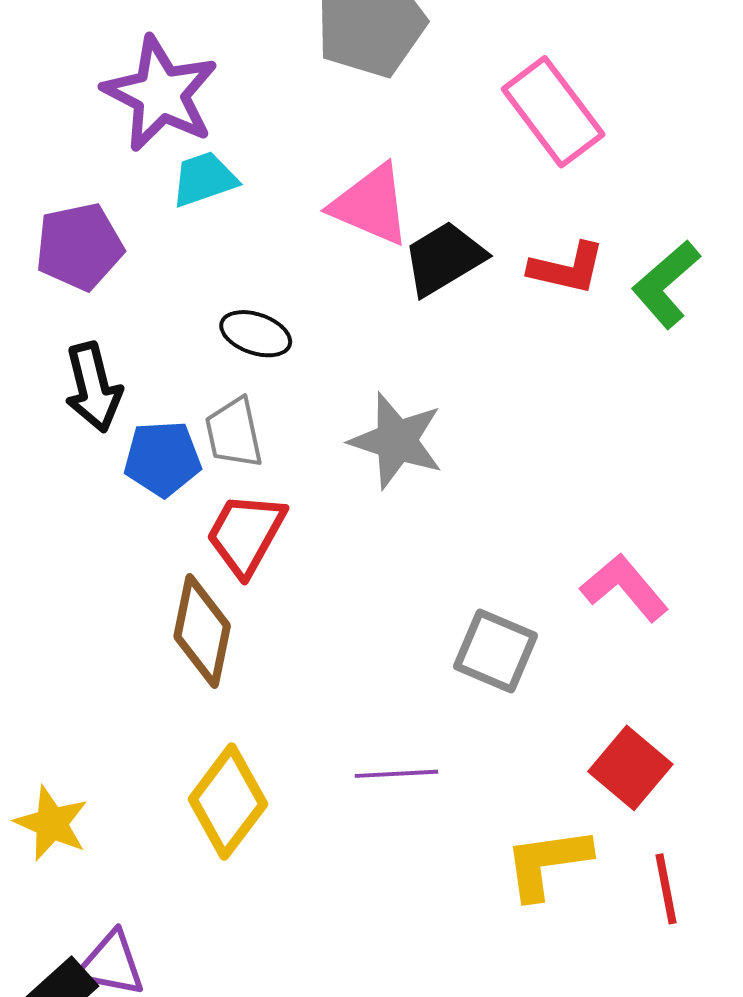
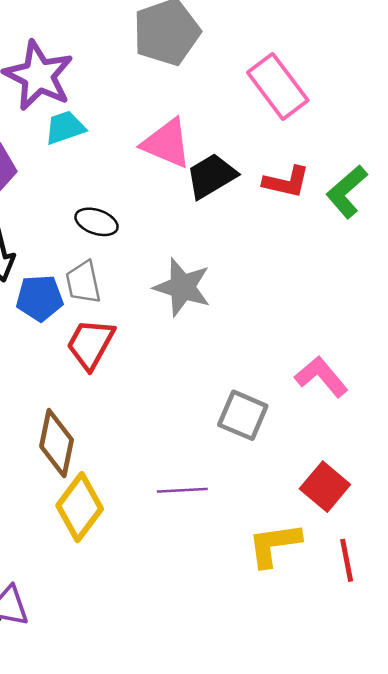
brown diamond: (202, 631) -> (57, 443), moved

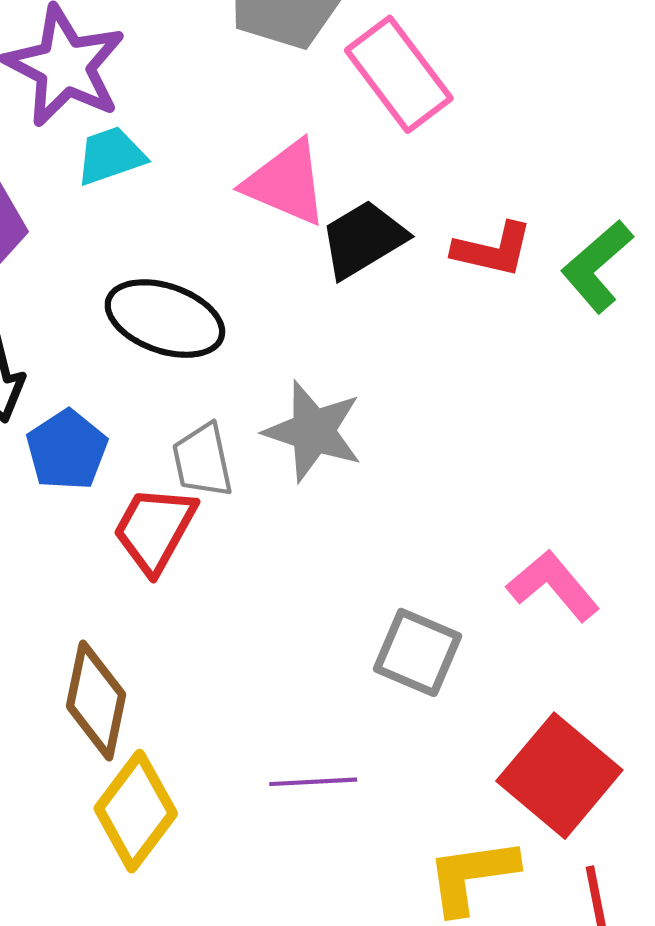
pink rectangle: (278, 86) -> (399, 74), moved
black ellipse: (96, 222) -> (165, 319), size x1.6
gray trapezoid: (83, 282) -> (203, 460), moved
blue pentagon: (40, 298) -> (67, 450), turned -30
red square: (325, 487) -> (559, 776), size x1.4

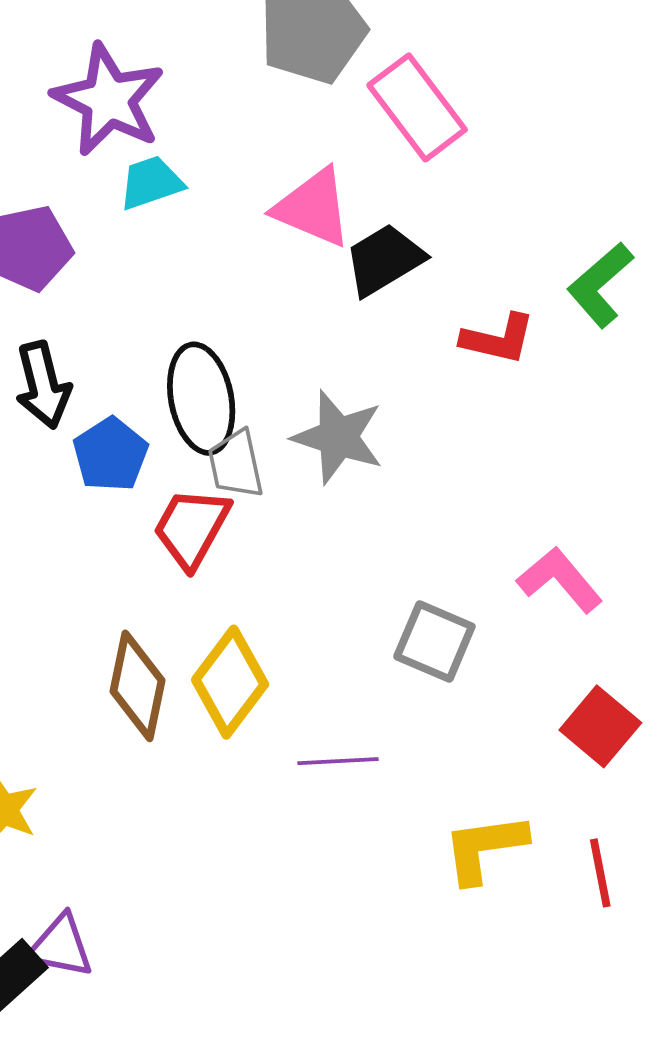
red L-shape: (493, 250) -> (498, 339), moved
black ellipse: (165, 319) -> (201, 399), moved, turned 60
red square: (559, 776) -> (600, 726), moved, size x0.7
yellow diamond: (136, 811) -> (230, 682), moved

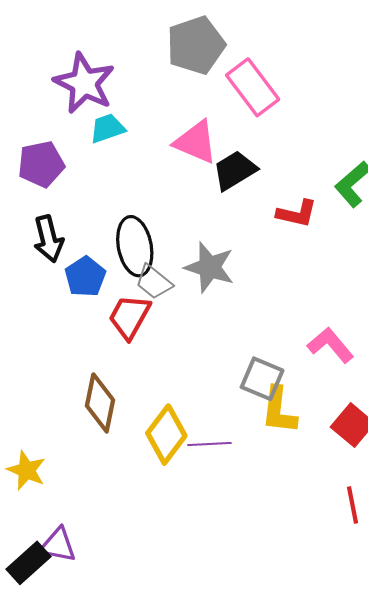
gray trapezoid: (236, 464) -> (154, 282), turned -39
yellow diamond: (230, 682) -> (166, 435), moved
yellow L-shape: (485, 848) -> (279, 410), moved, turned -75

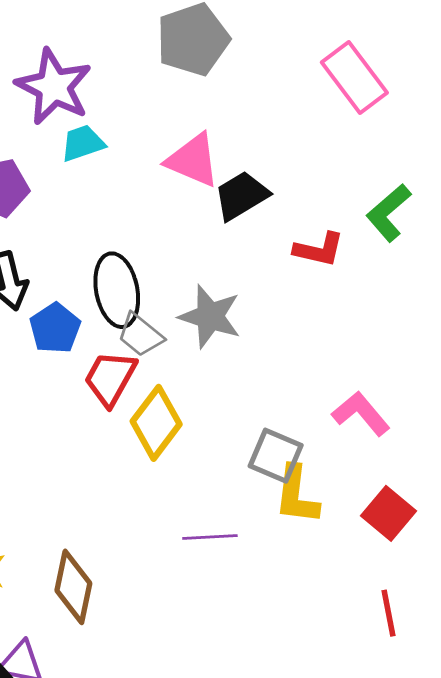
pink rectangle: (253, 87) -> (354, 78), moved
brown diamond: (100, 403) -> (73, 587), moved
yellow diamond: (166, 435) -> (156, 423), moved

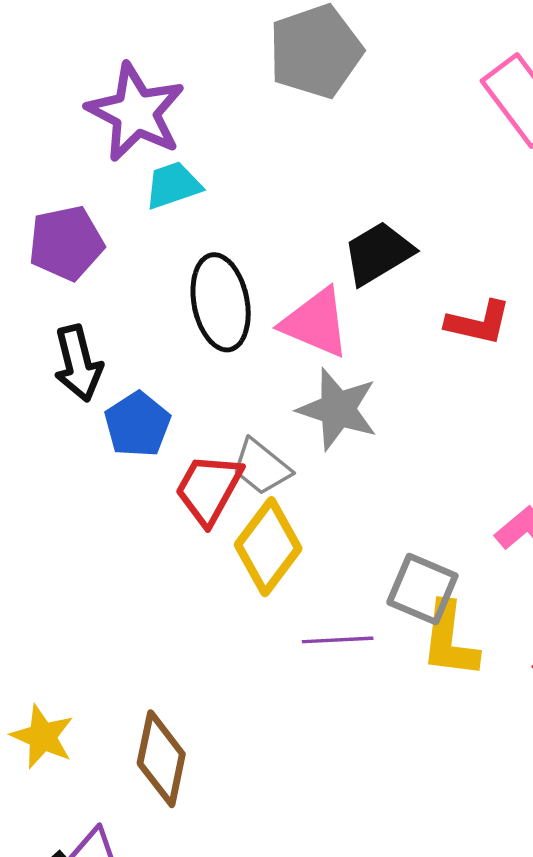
pink triangle: (193, 160) -> (316, 323), moved
black ellipse: (117, 290) -> (221, 302), moved
gray trapezoid: (140, 335) -> (261, 467), moved
purple line: (210, 537) -> (338, 640), moved

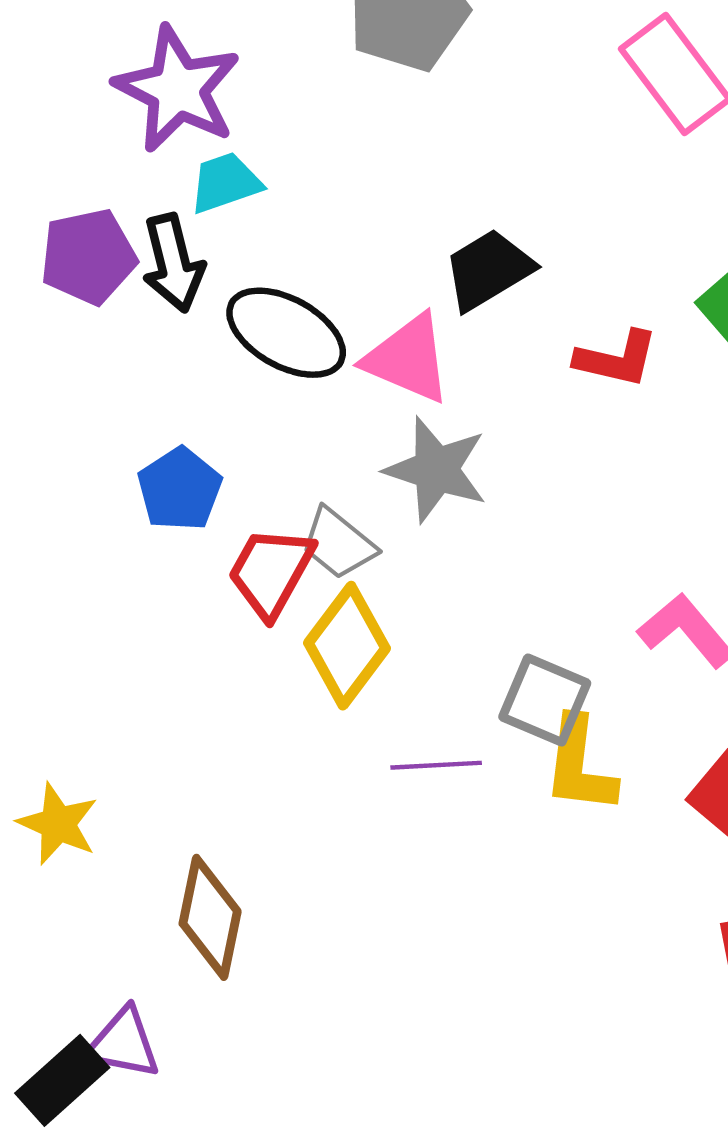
black ellipse: (221, 302) -> (286, 333), turned -50
black arrow: (78, 363) -> (173, 263), moved
yellow star: (42, 737) -> (58, 824), moved

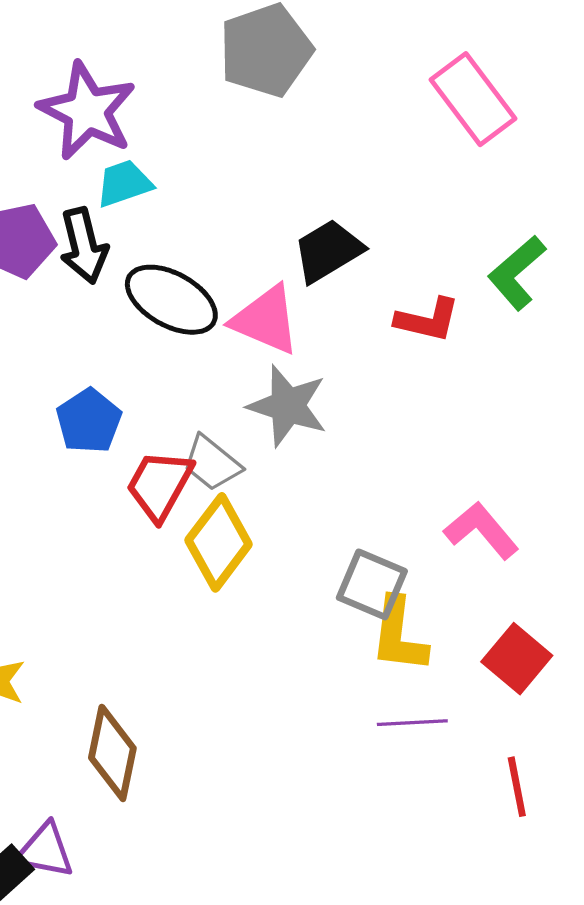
purple line: (436, 765) -> (412, 723), moved

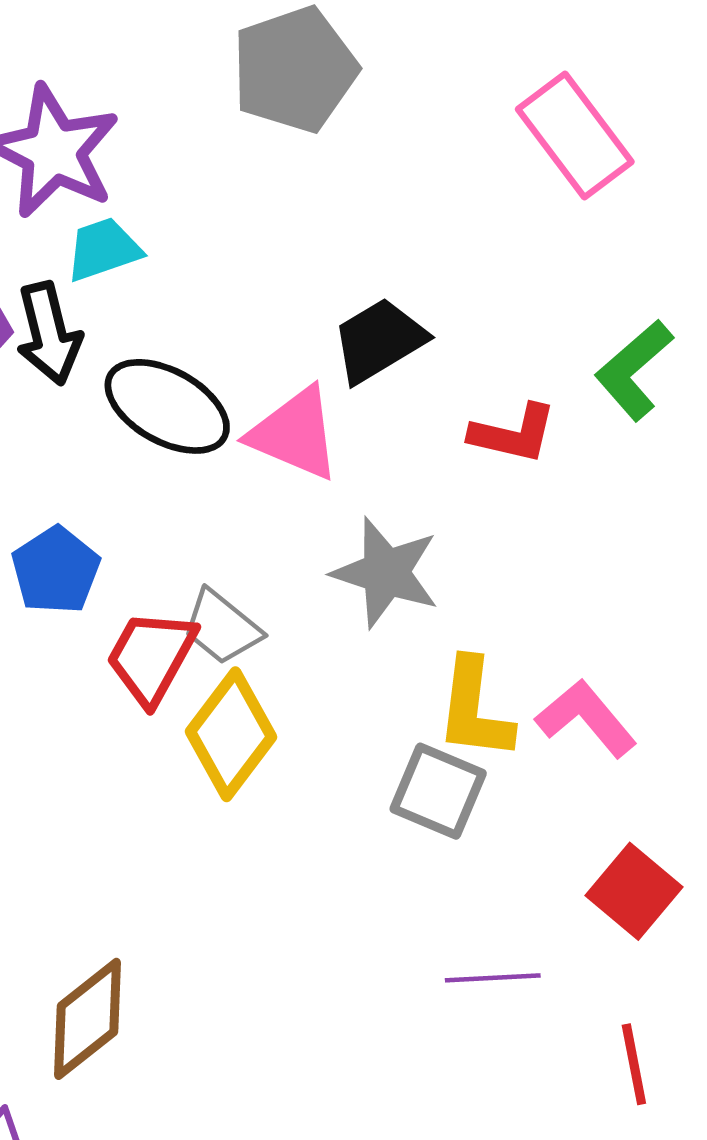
gray star: (288, 406) -> (386, 573), moved
yellow L-shape: (399, 635) -> (475, 709), moved
brown diamond: (112, 753) -> (88, 1019), turned 40

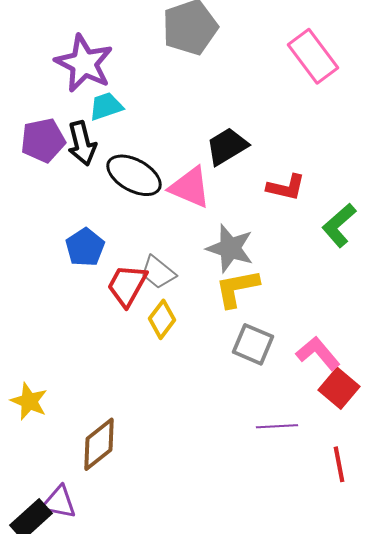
green L-shape: (634, 370) -> (339, 225), moved
yellow L-shape: (475, 709) -> (237, 288), moved, turned 72
pink L-shape: (586, 718) -> (318, 353), moved
yellow diamond: (231, 734) -> (162, 319), size x0.7

